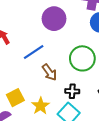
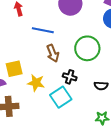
blue line: (34, 52) -> (43, 30), turned 30
yellow star: (40, 106) -> (36, 83), turned 30

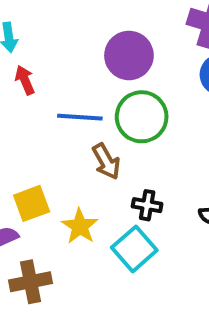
green circle: (87, 48) -> (142, 117), moved
yellow star: (36, 83) -> (80, 226), turned 30

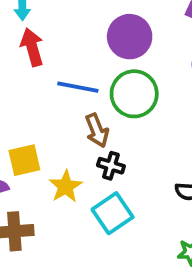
red arrow: (25, 80) -> (32, 47), size x1.4
black cross: (147, 205) -> (111, 166), moved

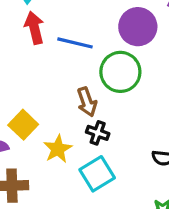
purple circle: (130, 37) -> (138, 27), moved
blue line: (78, 87) -> (75, 43), moved
yellow square: (24, 160) -> (23, 125), turned -36

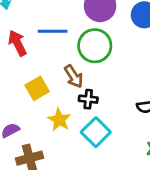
red arrow: (34, 28) -> (17, 43), moved
yellow square: (23, 125) -> (37, 88), moved, turned 30

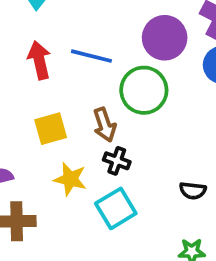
yellow star: (59, 120) -> (70, 179), turned -30

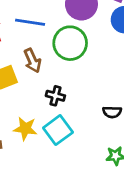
brown arrow: (105, 125) -> (32, 61), moved
yellow star: (70, 179) -> (25, 129), moved

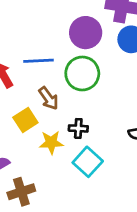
yellow star: (25, 129) -> (51, 142), moved

